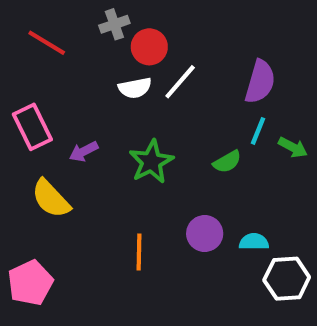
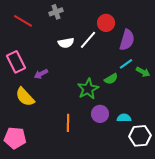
red circle: (149, 47) -> (106, 23), moved
cyan line: (258, 131) -> (126, 64), turned 32
green star: (151, 162) -> (88, 89), moved
pink pentagon: (30, 283) -> (15, 138), turned 30

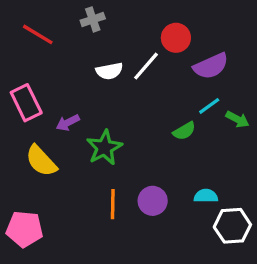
purple semicircle: (127, 40) -> (211, 66), turned 50
green star: (88, 89) -> (104, 148), moved
purple circle: (100, 114) -> (153, 201), moved

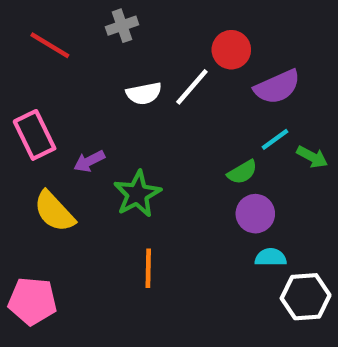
purple circle: (153, 201) -> (255, 214), moved

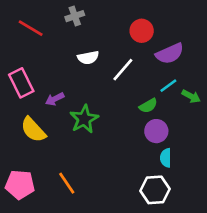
white line: (192, 87) -> (123, 70), moved
cyan semicircle: (271, 257) -> (166, 158), turned -90
orange line: (148, 268) -> (67, 183), moved, turned -35
white hexagon: (306, 297) -> (155, 190), moved

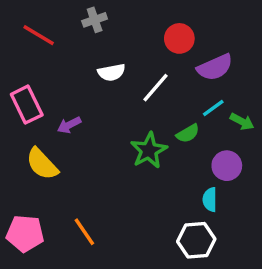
green star: (84, 119) -> (149, 150), moved
purple circle: (156, 131) -> (227, 166), moved

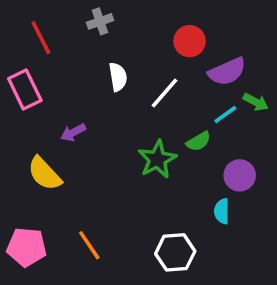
red line: (39, 35) -> (41, 38), turned 32
white semicircle: (112, 72) -> (118, 77), turned -88
pink rectangle: (27, 105) -> (25, 89), moved
green arrow: (242, 122) -> (256, 102), moved
white hexagon: (196, 240) -> (175, 252), moved

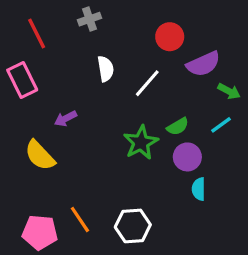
cyan line: (225, 115) -> (221, 125), moved
purple circle: (240, 175) -> (187, 157), moved
pink pentagon: (27, 247) -> (40, 232), moved
white hexagon: (175, 252) -> (133, 226), moved

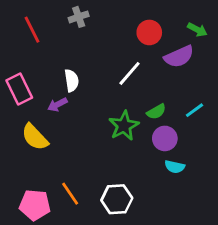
white semicircle: (106, 69) -> (72, 81), moved
pink rectangle: (22, 80) -> (19, 89), moved
green arrow: (229, 91) -> (197, 30), moved
cyan semicircle: (199, 189) -> (175, 167), turned -78

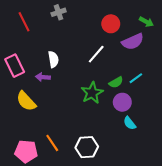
purple arrow: (57, 105) -> (43, 77), turned 32
cyan line: (195, 110) -> (136, 78), moved
cyan semicircle: (175, 167) -> (130, 123), turned 40

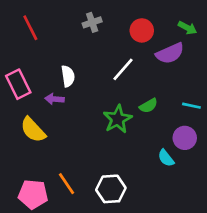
gray cross: (59, 12) -> (92, 22), moved
cyan line: (136, 78) -> (191, 106), moved, turned 48
purple circle: (122, 102) -> (185, 138), moved

